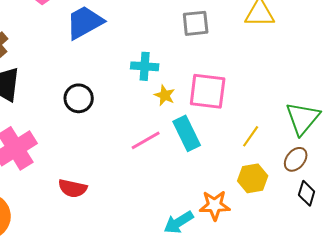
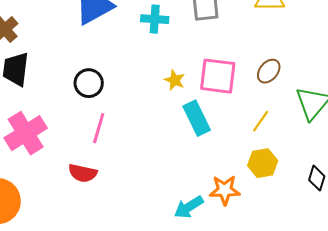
cyan cross: (145, 66) -> (155, 19), moved
pink line: (146, 140) -> (99, 128), moved, turned -44
brown ellipse: (296, 159) -> (269, 71), moved

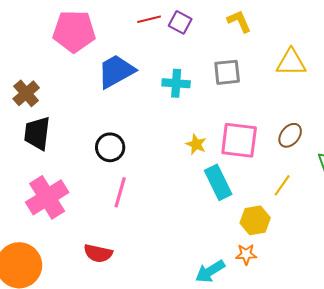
yellow hexagon: (263, 163) -> (255, 220), moved
red semicircle: (83, 173) -> (98, 253), moved
orange star: (225, 190) -> (246, 254), size x0.7

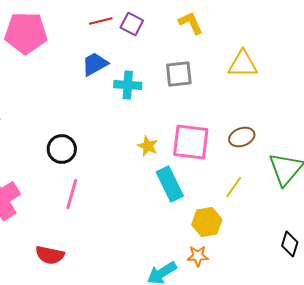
blue trapezoid: (116, 71) -> (95, 64), moved, size x0.7
brown ellipse: (290, 135) -> (242, 137), turned 30

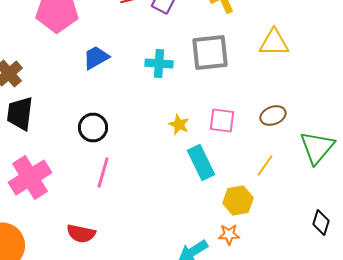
blue trapezoid: (95, 64) -> (96, 58), moved
gray square: (179, 74) -> (210, 52), size x1.4
pink square: (191, 142) -> (222, 120), size x0.7

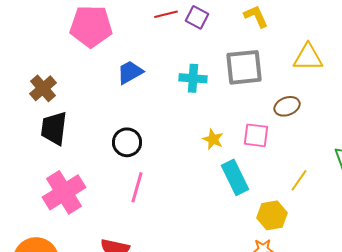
brown ellipse: (273, 116) -> (287, 106), moved

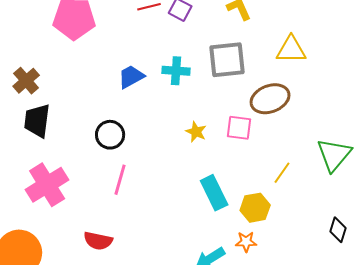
blue trapezoid: (130, 72) -> (131, 77), moved
brown ellipse: (287, 106) -> (270, 99), size x1.5
cyan rectangle: (235, 177) -> (214, 193), moved

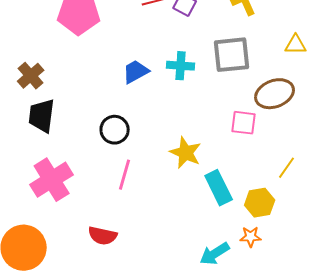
yellow triangle: (291, 50) -> (296, 45), size x0.7
yellow star: (196, 132) -> (186, 153), moved, size x1.5

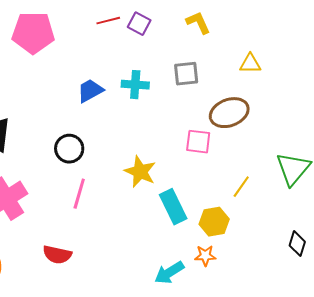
gray square: (232, 55) -> (186, 74), size x0.7

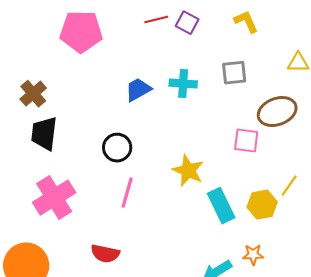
yellow hexagon: (214, 222) -> (262, 205), moved

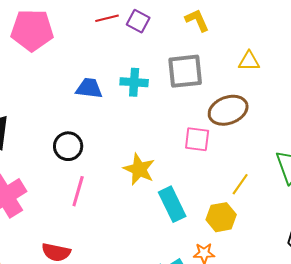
gray square: (234, 73) -> (185, 71), size x1.4
blue trapezoid: (138, 90) -> (89, 88), turned 36
yellow hexagon: (262, 205) -> (221, 217), moved

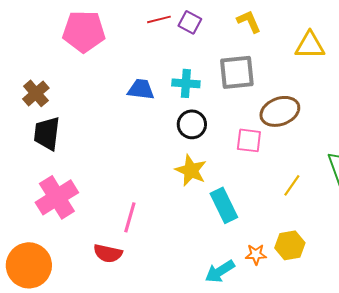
yellow triangle: (249, 61) -> (310, 45), moved, size x1.4
black circle: (68, 146) -> (192, 124), moved
pink line: (78, 191) -> (130, 217), moved
yellow hexagon: (221, 217) -> (290, 245), moved

